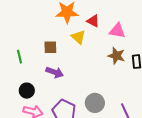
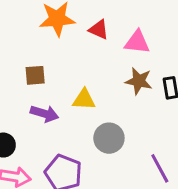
yellow triangle: (78, 37) -> (84, 99), moved, turned -35
gray circle: (95, 103) -> (109, 138), moved

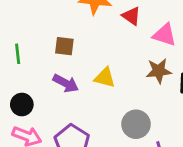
brown star: (139, 81) -> (159, 71), turned -30
gray circle: (109, 138) -> (136, 124), moved

